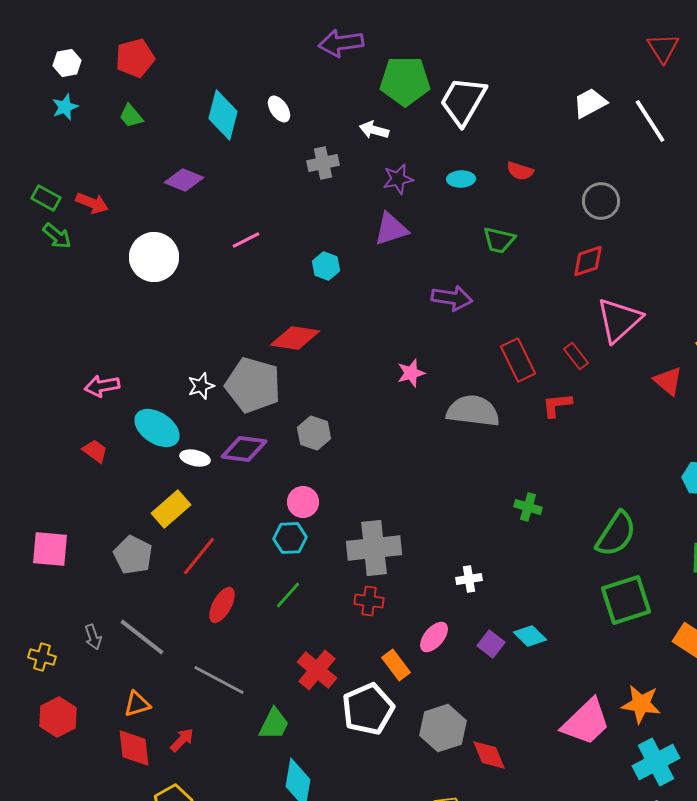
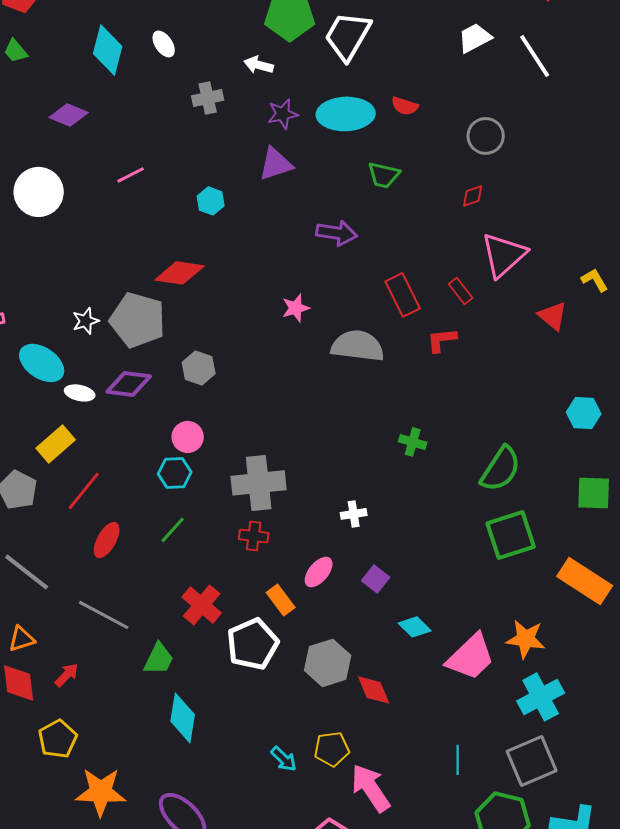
cyan ellipse: (461, 179) -> (346, 114), size x2.0
red diamond: (588, 261) -> (473, 196), size x0.7
cyan diamond: (530, 636) -> (415, 627), moved

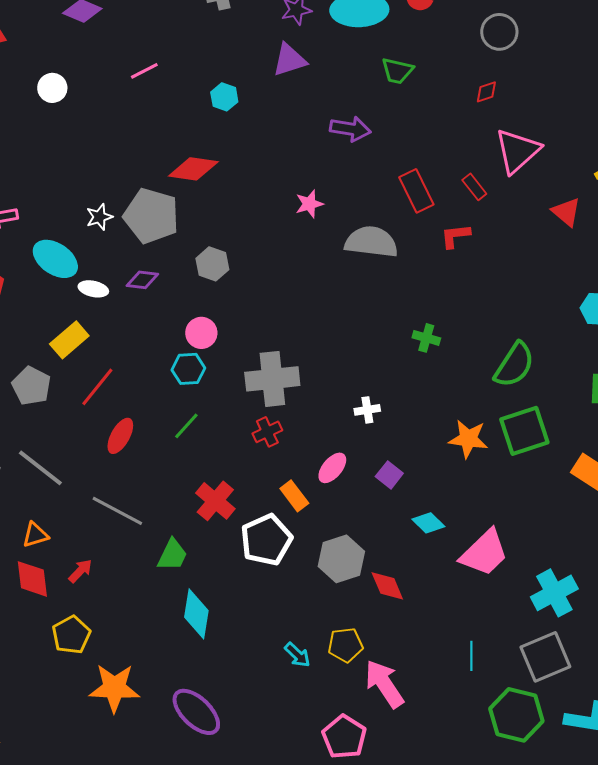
white circle: (39, 192) -> (52, 88), size x0.6
purple diamond: (129, 384) -> (142, 280), size x0.7
red cross: (254, 536) -> (267, 432), turned -32
orange star: (526, 639) -> (468, 439), moved

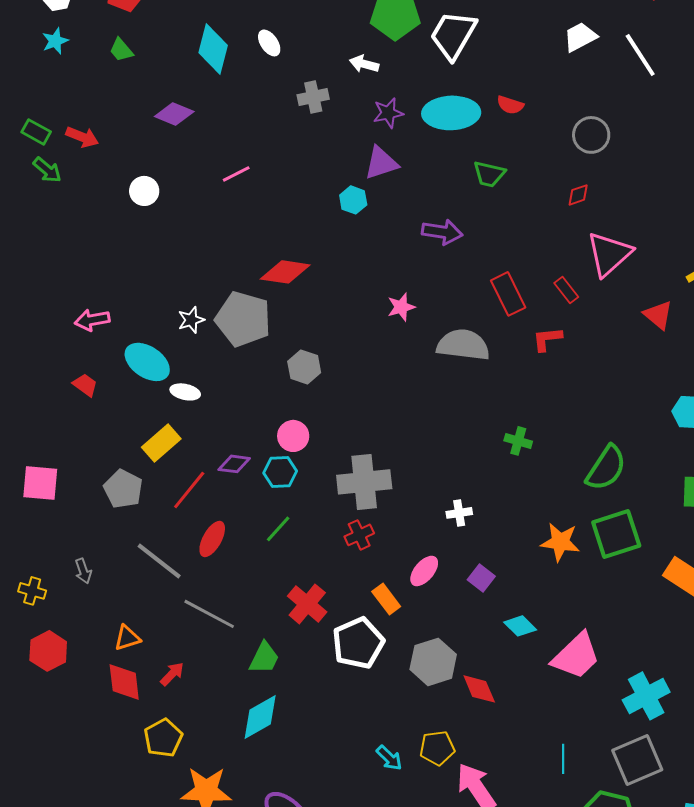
cyan hexagon: (224, 97) -> (353, 200), moved
purple diamond: (142, 280) -> (234, 464), moved
gray line: (40, 468) -> (159, 561), moved
cyan diamond: (196, 614) -> (260, 717), moved, turned 51

